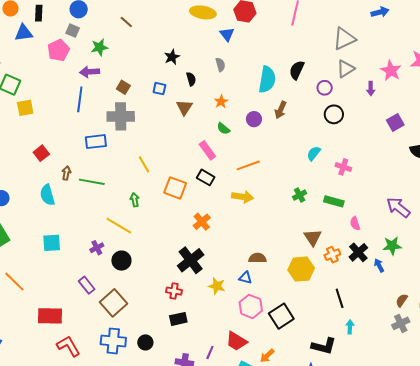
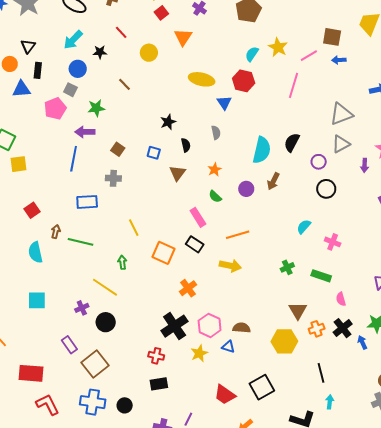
gray cross: (121, 116) -> (113, 178), size x0.6
yellow star: (217, 286) -> (199, 353), turned 30
pink hexagon: (251, 306) -> (210, 325), moved
red trapezoid: (236, 341) -> (225, 395), moved

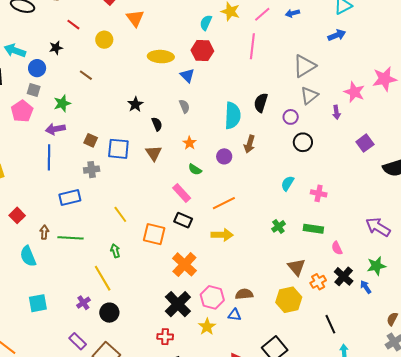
cyan arrow: (73, 40) -> (15, 51), moved, turned 75
blue square: (154, 153) -> (118, 149), moved, size x1.6
yellow line: (105, 287) -> (103, 278), turned 36
orange cross: (188, 288) -> (184, 264), size x1.4

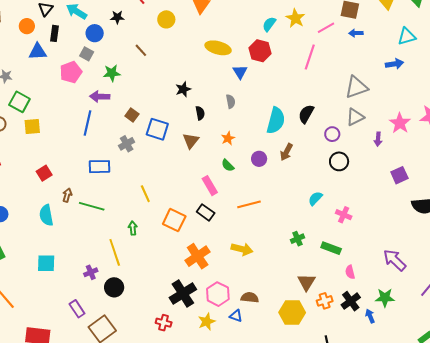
gray cross: (92, 170) -> (127, 144), turned -35
yellow arrow: (222, 235) -> (242, 249), moved

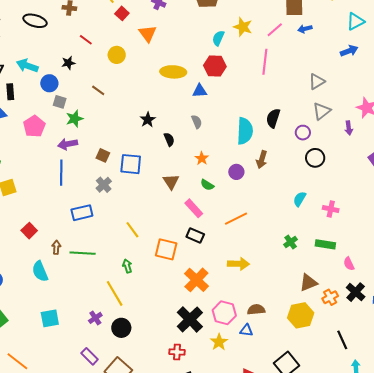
gray square: (87, 54) -> (60, 102), moved
blue triangle: (240, 72) -> (200, 91), turned -49
gray triangle: (356, 87) -> (317, 82), size x0.7
brown triangle: (191, 141) -> (171, 182), moved
brown triangle: (307, 282) -> (308, 283), turned 48

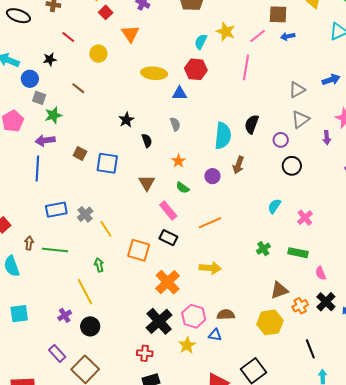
blue arrow: (349, 51) -> (331, 80), moved
gray cross: (104, 185) -> (85, 214), moved
pink cross: (331, 209) -> (305, 218), turned 35

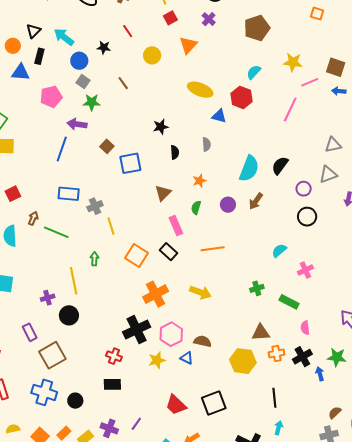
yellow star: (226, 32) -> (293, 62), moved, turned -30
blue square: (107, 163) -> (130, 163), turned -35
green semicircle: (183, 188) -> (196, 208), turned 56

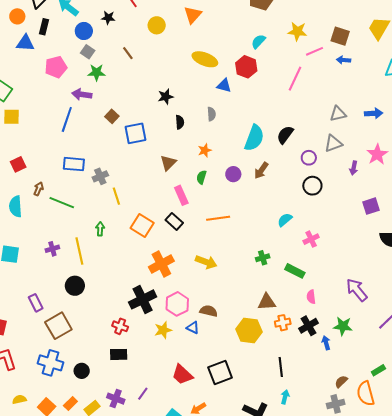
purple cross: (48, 298) -> (52, 249), moved

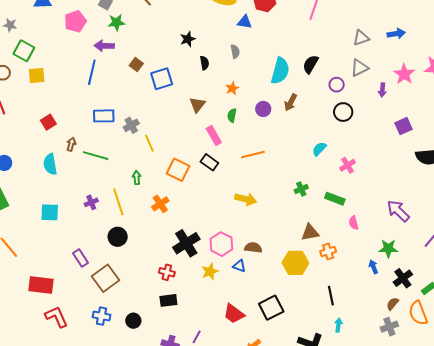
orange cross: (161, 264) -> (160, 204), moved, size x0.7
black cross: (308, 326) -> (403, 278), moved
blue cross: (51, 363) -> (102, 316), size x0.7

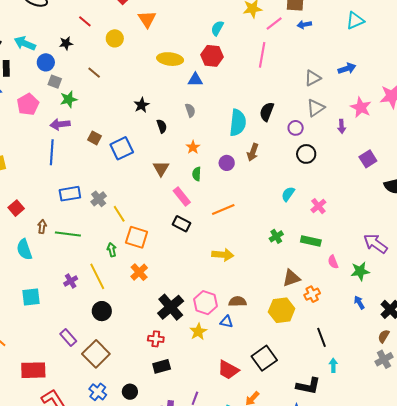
orange square: (178, 170) -> (137, 237), moved
green star: (388, 248) -> (360, 271), moved
blue cross: (102, 316) -> (98, 392), turned 36

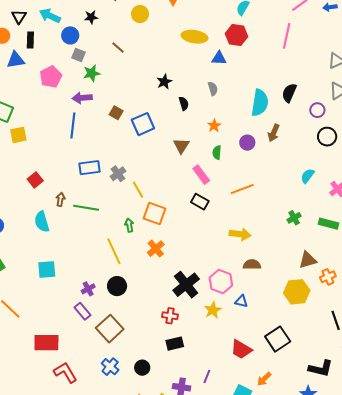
purple cross: (71, 281) -> (88, 289), moved
brown semicircle: (238, 302) -> (252, 265), moved

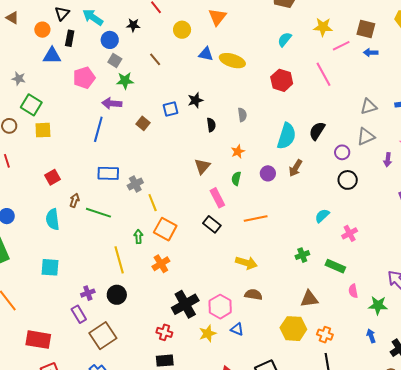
red hexagon: (237, 35) -> (282, 80), moved
pink line: (287, 36) -> (323, 74), turned -50
blue triangle: (219, 58) -> (206, 54), moved
blue square: (143, 124) -> (171, 109), moved, size x0.7
orange cross: (328, 277) -> (325, 335), moved, turned 35

